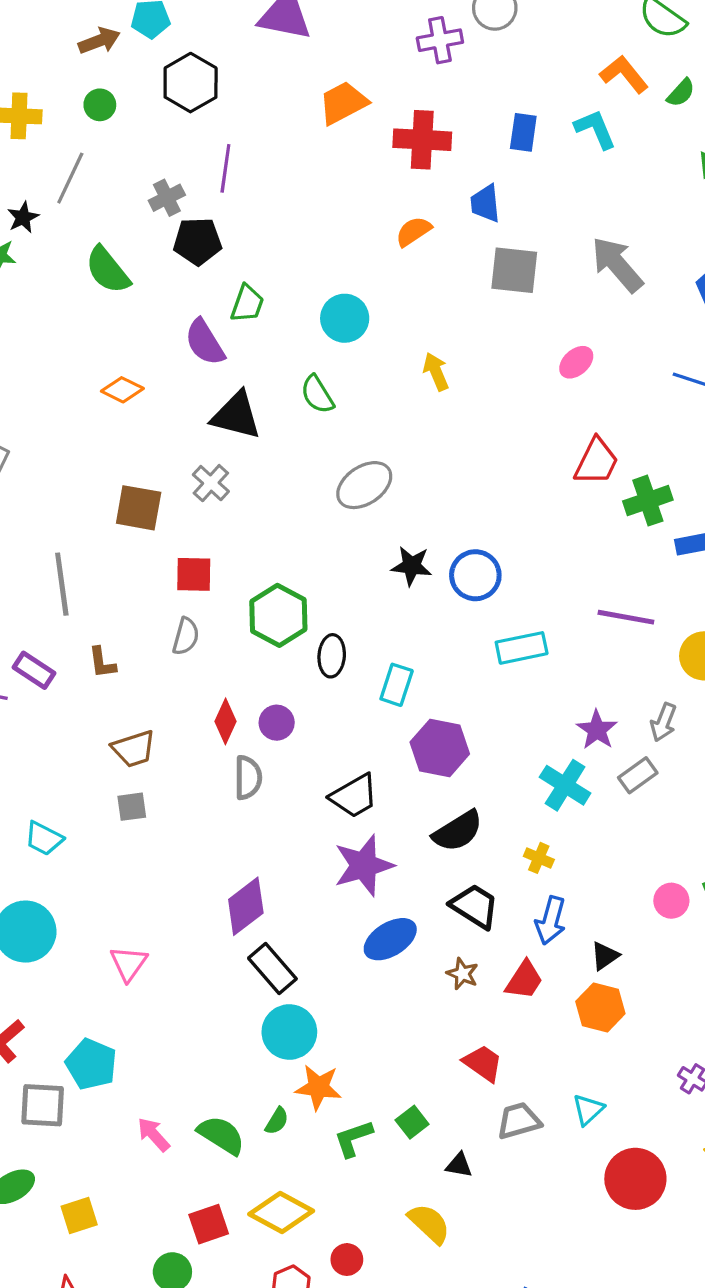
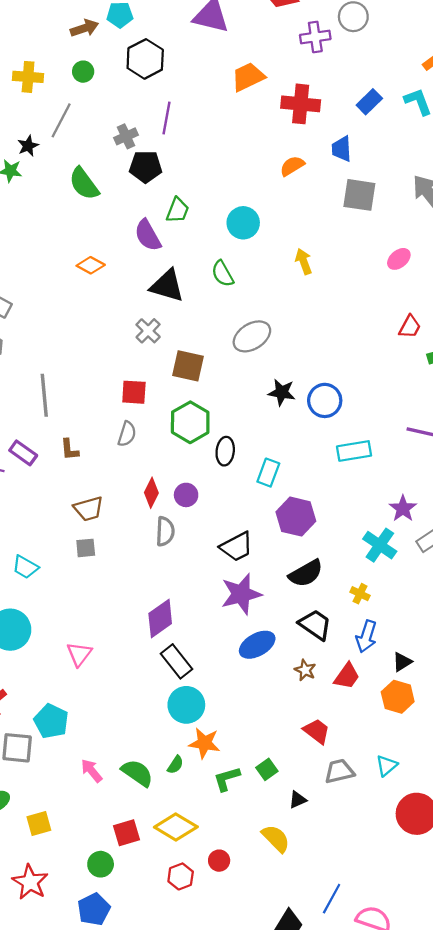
blue rectangle: (523, 132) -> (369, 102), turned 35
red trapezoid: (596, 462) -> (410, 327), size x0.7
brown square: (139, 508) -> (188, 366), moved
black triangle: (459, 1165) -> (298, 800), turned -36

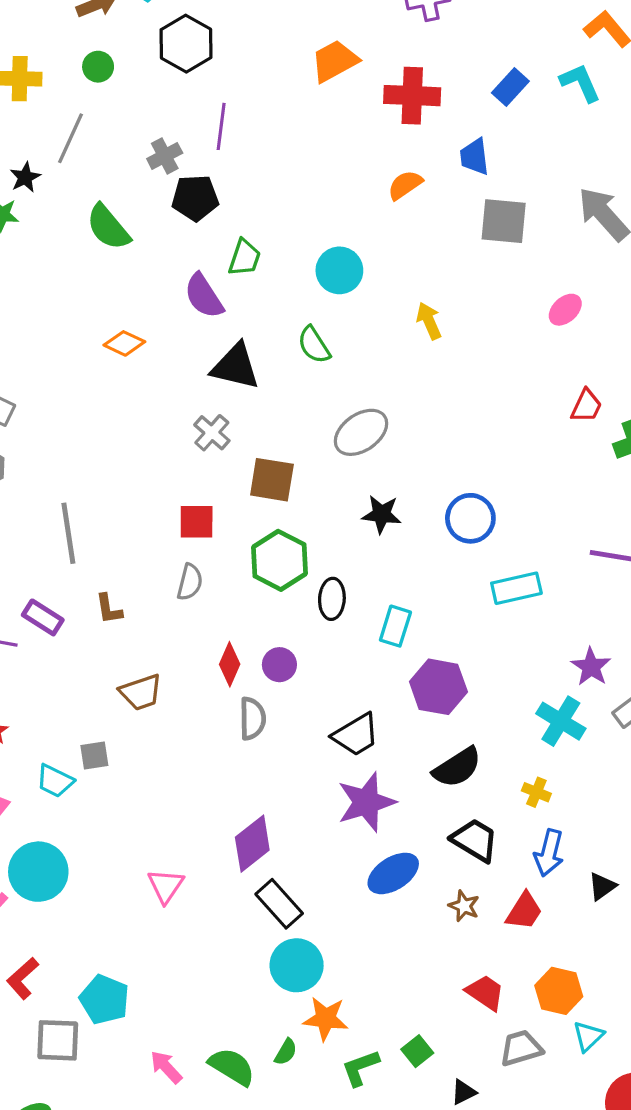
black star: (282, 392) -> (382, 514), moved
gray square: (86, 548) -> (94, 756), moved
pink triangle: (79, 654) -> (166, 886), moved
orange hexagon: (398, 697) -> (559, 991), moved

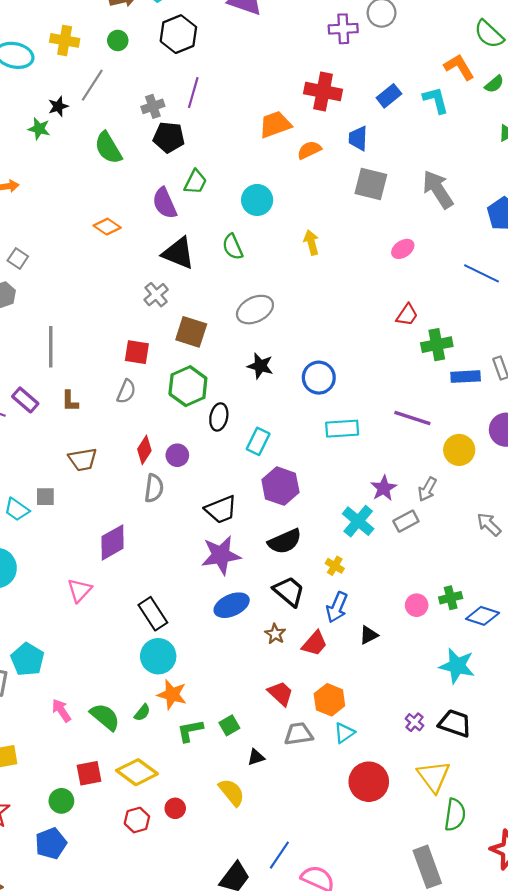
orange trapezoid: (335, 61) -> (275, 124), moved
purple diamond: (252, 844) -> (112, 542), moved

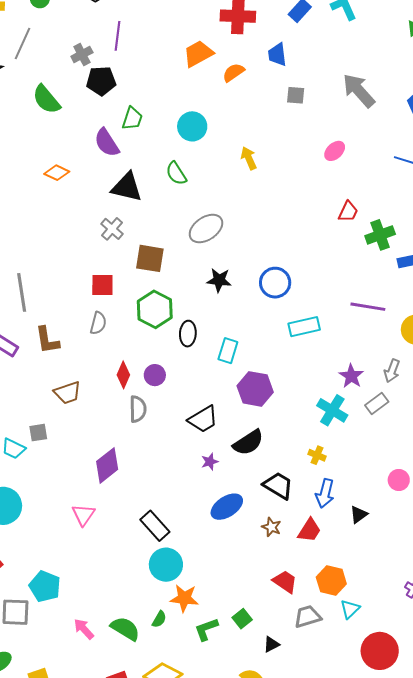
gray square: (371, 184) -> (296, 95), size x0.6
brown L-shape: (70, 401) -> (47, 340), size x1.4
black semicircle: (285, 541) -> (248, 443), moved
purple star: (221, 555) -> (210, 462), size x0.5

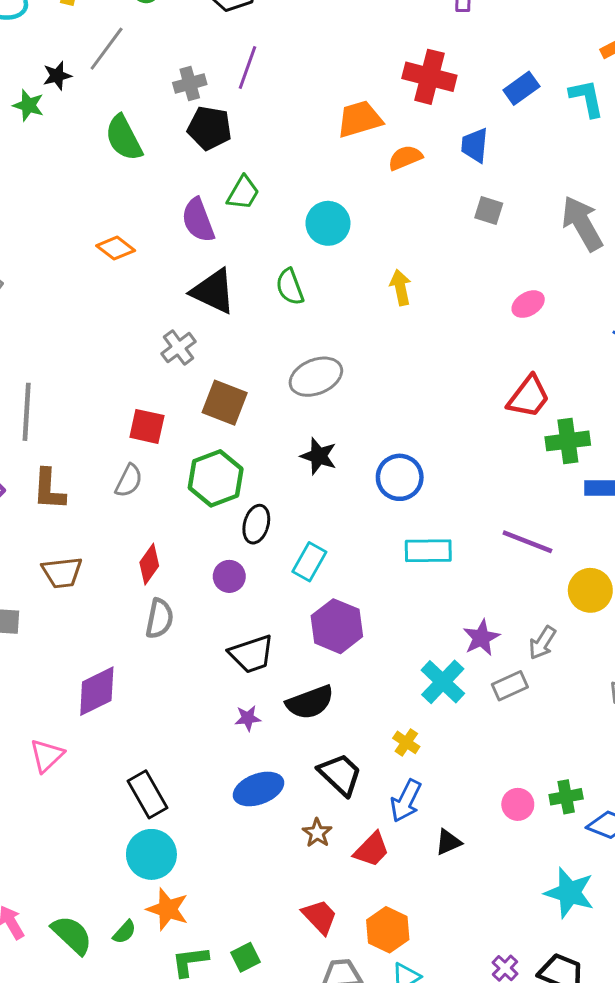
red trapezoid: (348, 212) -> (529, 397), size x1.4
purple circle: (155, 375) -> (229, 576), moved

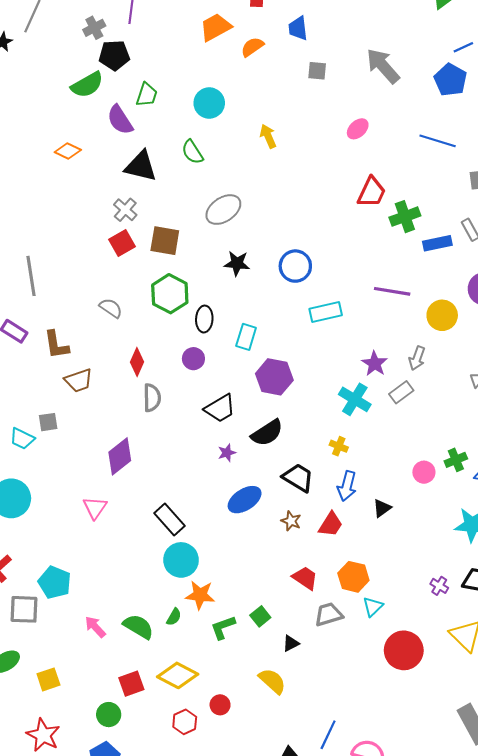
green semicircle: (124, 138) -> (87, 85), moved, turned -80
red square: (147, 426) -> (122, 243), moved, turned -30
gray semicircle: (129, 481) -> (111, 308), turned -70
brown L-shape: (49, 489) -> (56, 345), moved

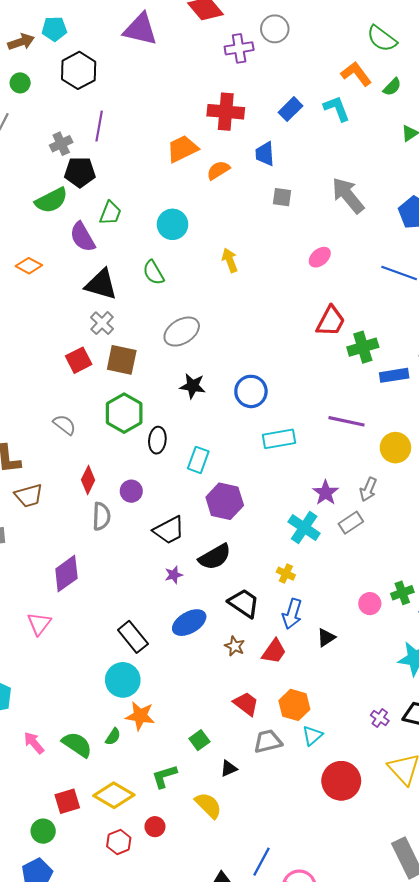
gray cross: (125, 210) -> (102, 323), moved
purple circle: (193, 359) -> (131, 491), moved
black rectangle: (170, 520) -> (133, 637), moved
green L-shape: (223, 627) -> (164, 776), moved

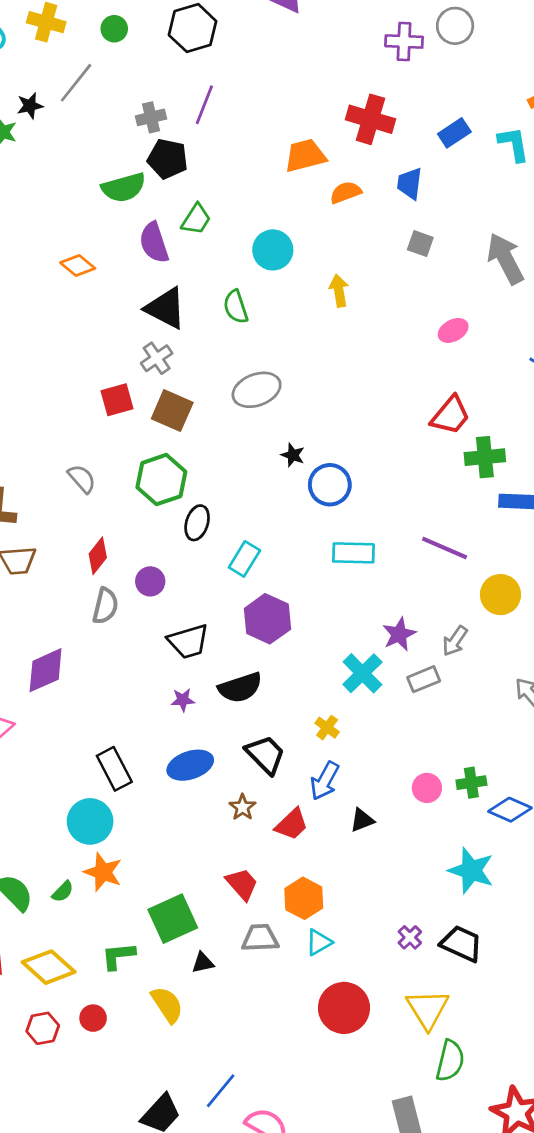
yellow arrow: (230, 260) -> (339, 291), moved
black star: (193, 386) -> (293, 455), moved, size x0.7
green square: (199, 740) -> (173, 919), size x1.8

